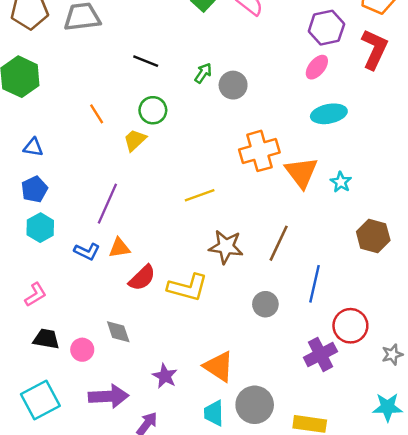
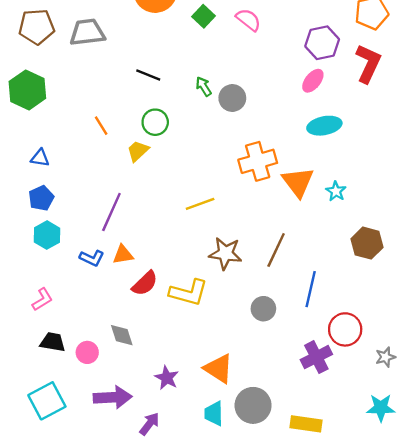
green arrow: (203, 73) -> (204, 86), turned -66

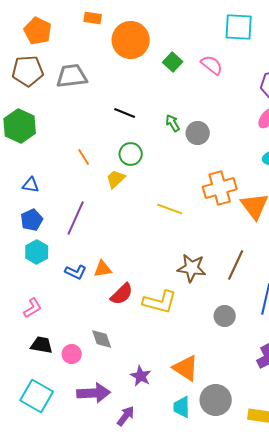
yellow line: (200, 204) -> (170, 209), moved, turned 40
purple line: (111, 212) -> (76, 218), moved
cyan square: (47, 401) -> (37, 396), turned -32

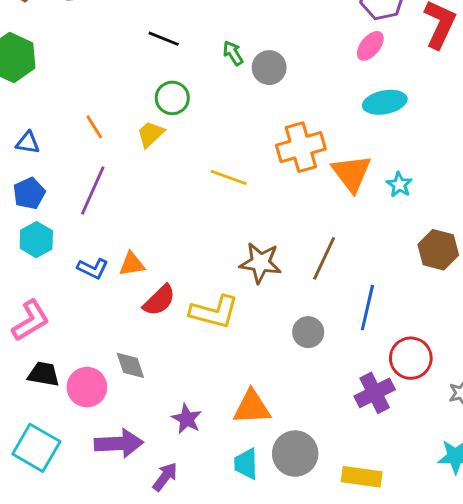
orange line: (84, 157) -> (94, 127), moved
pink L-shape: (33, 308) -> (31, 321), size x1.4
pink circle: (72, 354) -> (87, 387), size x1.4
orange triangle: (186, 368) -> (252, 407), turned -36

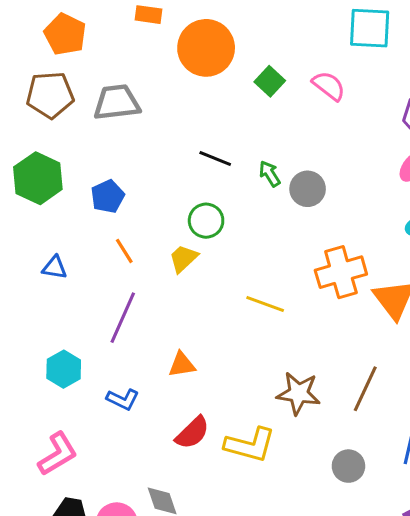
black line: (164, 39) -> (215, 159), moved
blue pentagon: (29, 193) -> (108, 196), moved
orange triangle: (132, 264) -> (182, 365), moved

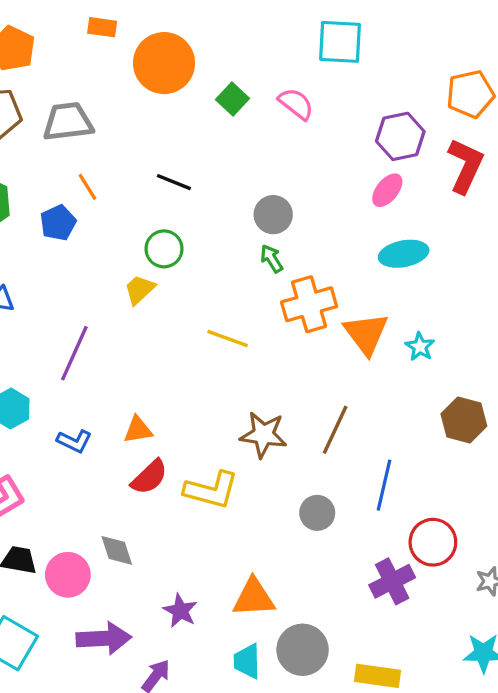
green arrow: (270, 174) -> (272, 259), moved
orange line: (124, 251) -> (87, 187), moved
orange triangle: (182, 365) -> (138, 430), moved

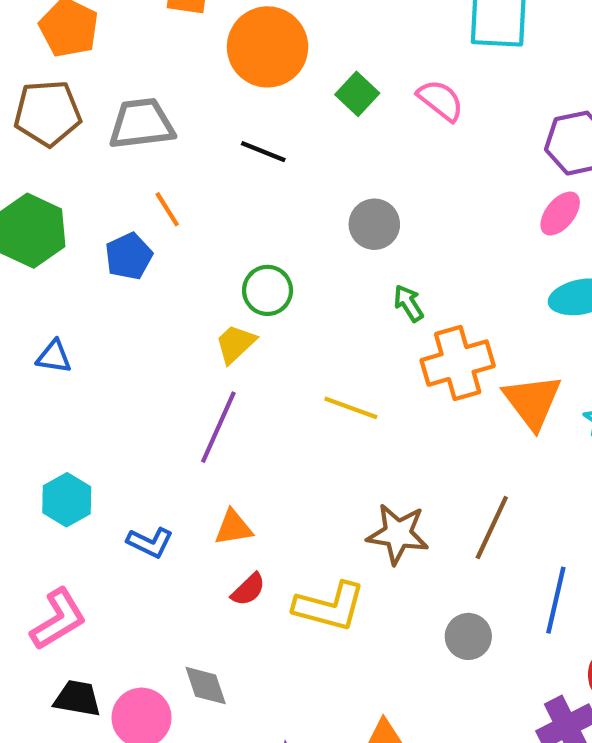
black line: (174, 182) -> (263, 152), moved
gray circle: (273, 215) -> (374, 224), moved
purple line: (74, 353) -> (218, 427), moved
red semicircle: (149, 477) -> (248, 589), size x0.7

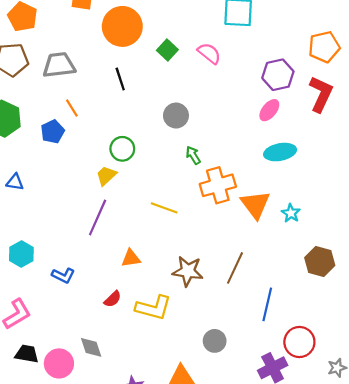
black line: (263, 152) -> (120, 79), turned 50
orange triangle: (233, 528) -> (131, 258), moved
gray circle: (468, 636) -> (215, 341), moved

